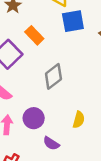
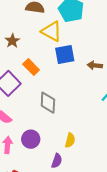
gray diamond: (53, 76) -> (48, 103), turned -50
purple semicircle: (51, 143) -> (57, 161), moved, turned -104

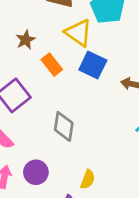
blue square: (65, 54) -> (93, 65), turned 30
orange rectangle: (31, 67) -> (52, 65), moved

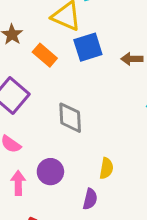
blue square: (93, 65) -> (88, 47), turned -32

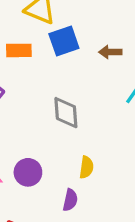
orange rectangle: (45, 55) -> (19, 50), turned -40
gray diamond: (70, 118) -> (66, 113), moved

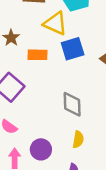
yellow semicircle: (86, 167) -> (78, 139), moved

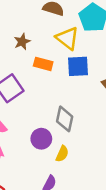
purple circle: (41, 149) -> (41, 139), moved

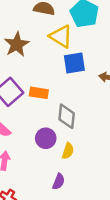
brown star: (22, 42) -> (17, 44), size x1.5
orange rectangle: (43, 64) -> (39, 93), moved

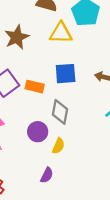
yellow triangle: (61, 36) -> (61, 33), turned -35
blue square: (74, 63) -> (66, 74), moved

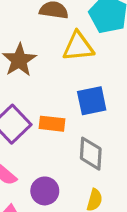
purple circle: (38, 132) -> (45, 191), moved

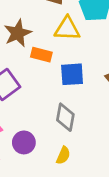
orange rectangle: (52, 124) -> (41, 55), moved

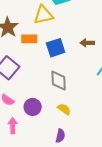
yellow semicircle: (63, 155) -> (64, 109), turned -64

